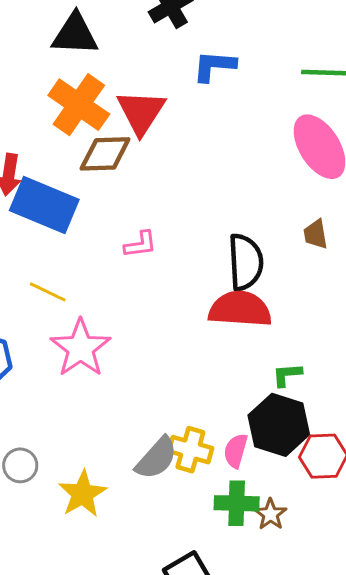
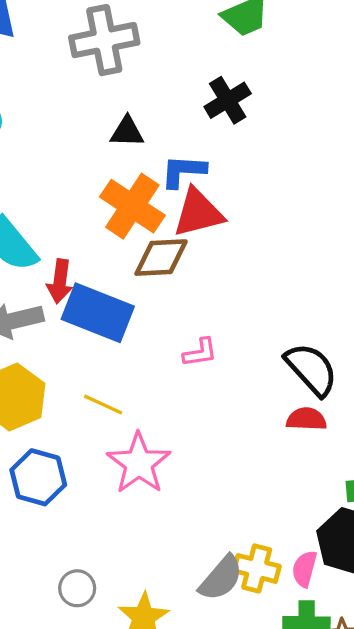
black triangle: (75, 34) -> (127, 132), size x0.7
blue L-shape: (214, 66) -> (183, 171), moved
red triangle: (141, 112) -> (198, 213), turned 44
black semicircle: (245, 262) -> (311, 369), turned -38
red semicircle: (240, 309) -> (306, 419), size x0.6

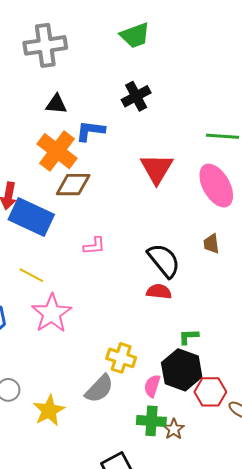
black cross: (228, 100) -> (136, 96), moved
red triangle: (198, 213) -> (157, 169), moved, turned -48
yellow cross: (257, 568) -> (121, 358), moved

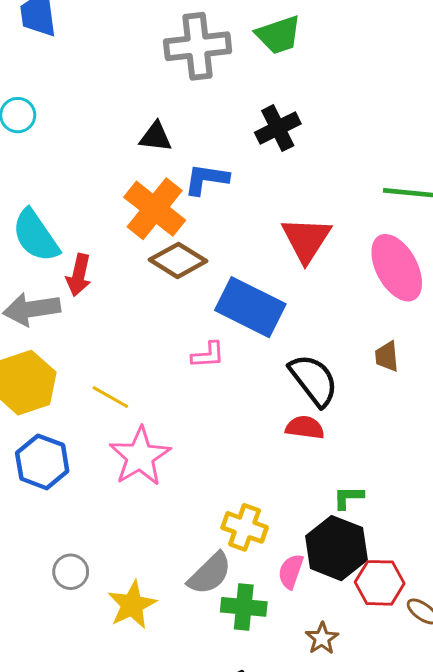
gray cross: (45, 45) -> (198, 46), moved
brown diamond: (73, 185) -> (178, 260), turned 30
blue rectangle: (31, 217) -> (250, 307), moved
green cross: (151, 421) -> (244, 607), moved

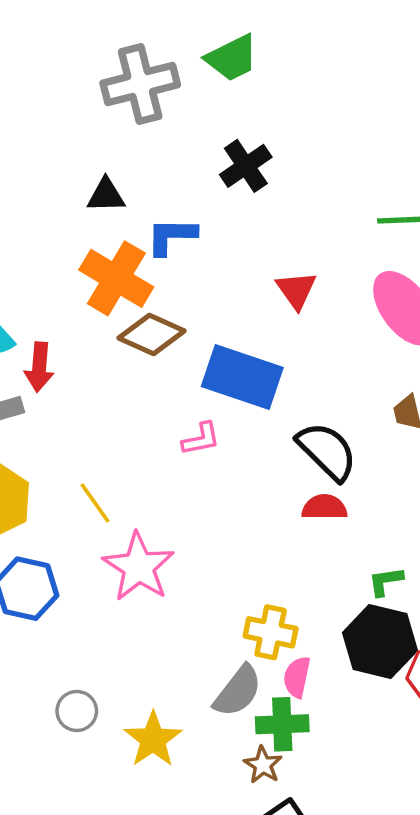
red triangle: (306, 239) -> (296, 290), size x0.7
yellow line: (110, 397) -> (95, 503), turned 33
pink semicircle: (291, 571) -> (297, 677), moved
brown star: (322, 638) -> (263, 765), moved

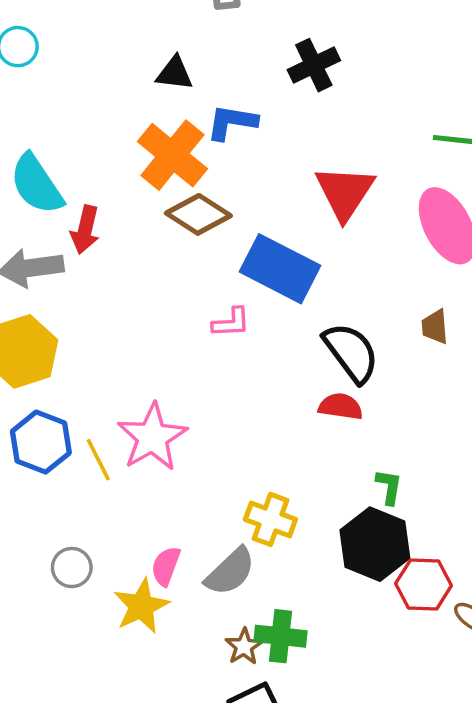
red triangle: (296, 290) -> (345, 192), size x1.5
yellow line: (95, 503) -> (98, 460), moved
green L-shape: (386, 581) -> (389, 487), turned 99
pink semicircle: (297, 677) -> (166, 566), moved
green cross: (282, 724) -> (281, 636), moved

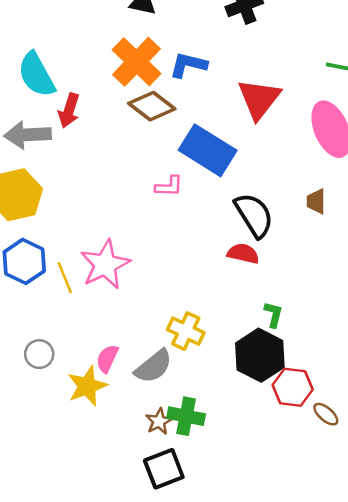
blue L-shape: (232, 122) -> (188, 65), moved

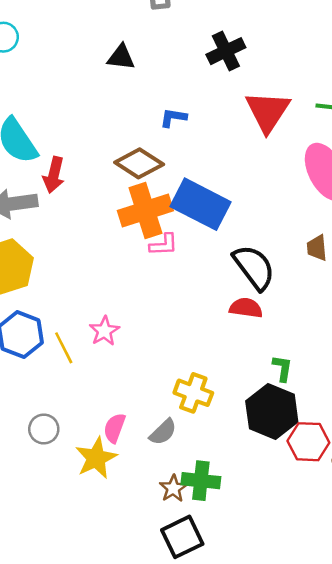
orange cross: (137, 62) -> (145, 211), moved, turned 33
blue L-shape: (188, 65) -> (173, 118), size x0.7
red triangle: (259, 99) -> (268, 111), moved
pink star: (105, 265) -> (104, 331), size x0.6
gray semicircle: (154, 366) -> (163, 432), size x0.7

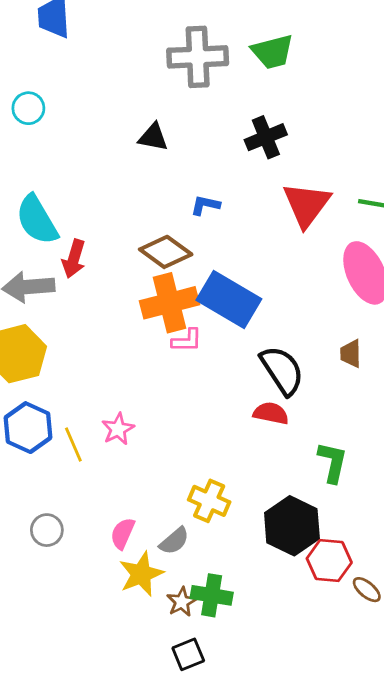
green L-shape: (282, 368) -> (333, 462), moved, size x1.4
yellow star: (96, 458) -> (141, 574), moved
black square: (182, 537) -> (188, 654), size x0.7

